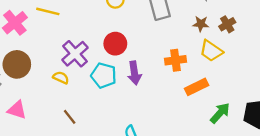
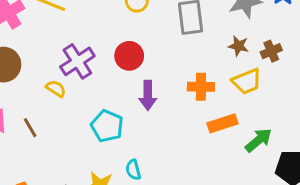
yellow trapezoid: (211, 51) -> (247, 81), turned -65
cyan pentagon: (104, 75) -> (107, 126), moved
green arrow: (220, 113) -> (258, 140), moved
brown line: (70, 117) -> (30, 128), moved

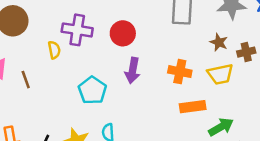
purple cross: (77, 61) -> (77, 30), turned 32
yellow semicircle: (56, 89) -> (54, 50), turned 36

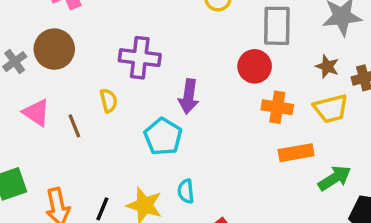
red circle: (123, 33) -> (255, 66), moved
yellow semicircle: (54, 50) -> (109, 101), moved
purple arrow: (133, 71) -> (189, 96), moved

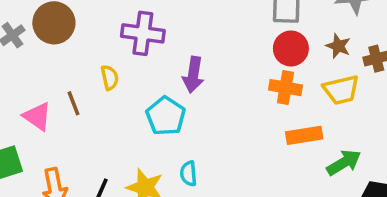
red circle: (255, 66) -> (291, 48), moved
pink triangle: (36, 113) -> (37, 116), moved

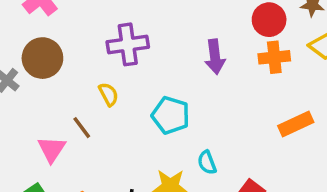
purple arrow: (193, 75) -> (215, 57), moved
pink triangle: (37, 116) -> (52, 149), turned 44
orange rectangle: (304, 135) -> (296, 124), moved

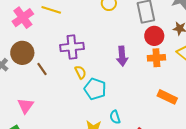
yellow semicircle: (108, 94) -> (80, 72), moved
orange rectangle: (296, 124) -> (167, 97), turned 48
brown line: (82, 128) -> (42, 69), moved

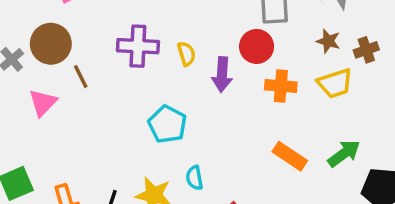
red circle: (154, 36) -> (257, 46), moved
yellow semicircle: (80, 72) -> (186, 54), moved
pink triangle: (25, 106) -> (43, 103), moved

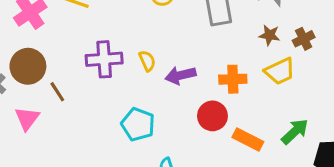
red circle: (257, 46) -> (212, 116), moved
purple arrow: (222, 74) -> (180, 75), turned 80

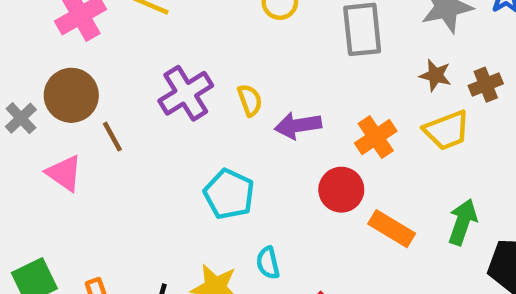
purple cross: (104, 59) -> (186, 93), turned -32
orange cross: (233, 79) -> (376, 137), turned -36
pink triangle: (27, 118) -> (64, 173), turned -36
green arrow: (295, 131) -> (463, 222), turned -32

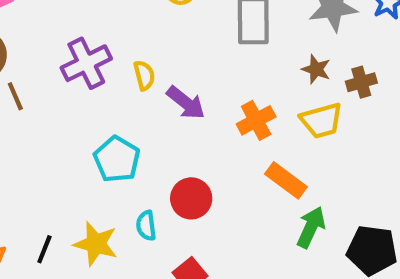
purple arrow: (298, 125) -> (186, 103), turned -138
red circle: (341, 190) -> (191, 198), moved
green arrow: (463, 222) -> (311, 227), moved
orange rectangle: (392, 229) -> (286, 180), moved

